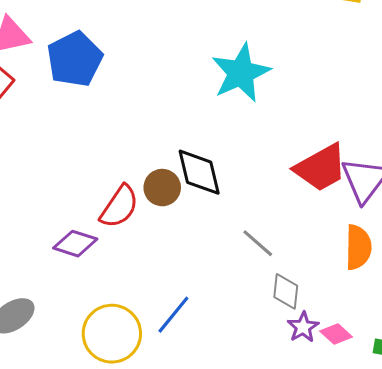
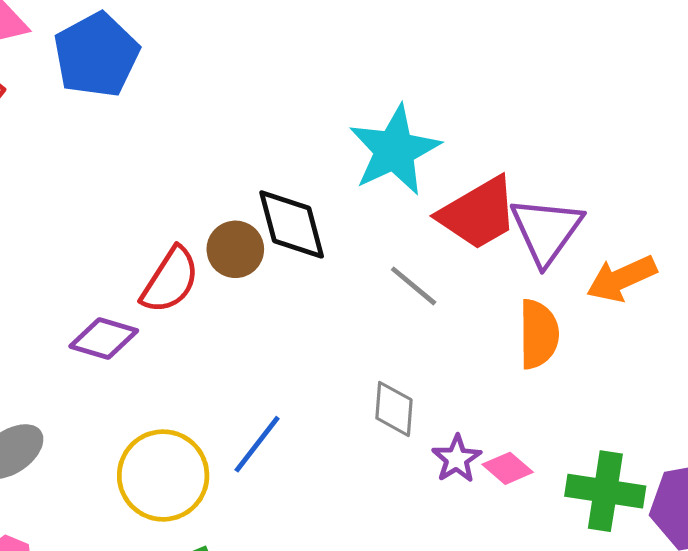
cyan star: (241, 73) -> (395, 150), moved
gray line: (258, 243) -> (414, 286), moved
gray diamond: (286, 291) -> (394, 409), moved

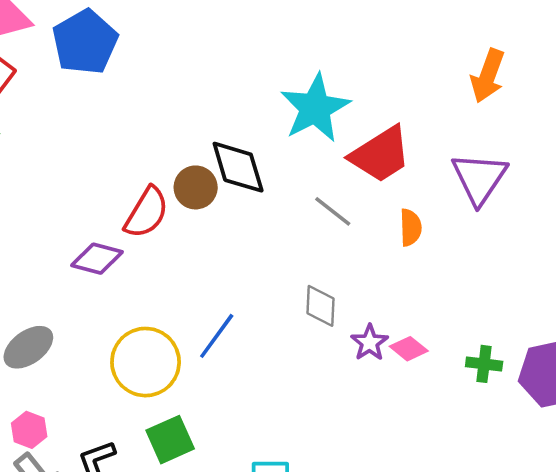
purple triangle: (546, 230) -> (479, 178), moved
orange arrow: (621, 279) -> (488, 76), moved, turned -44
orange semicircle: (539, 334) -> (411, 227), moved, size x0.7
green cross: (605, 491) -> (484, 364), size x0.6

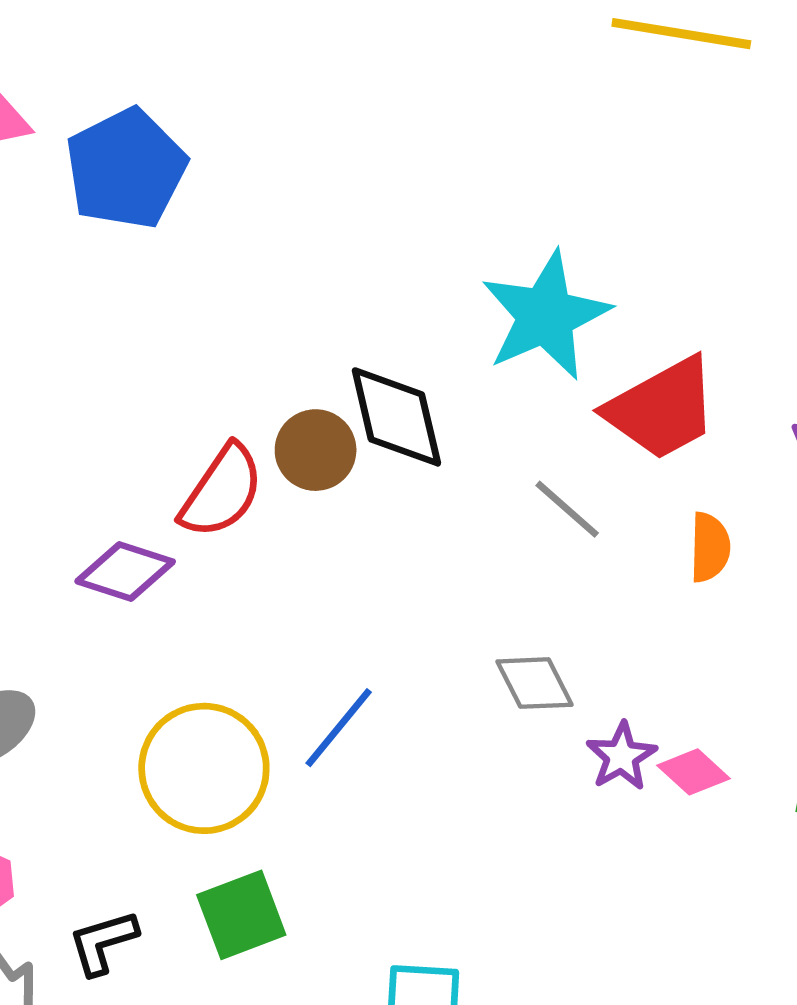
gray diamond: (321, 306) -> (534, 683), turned -33

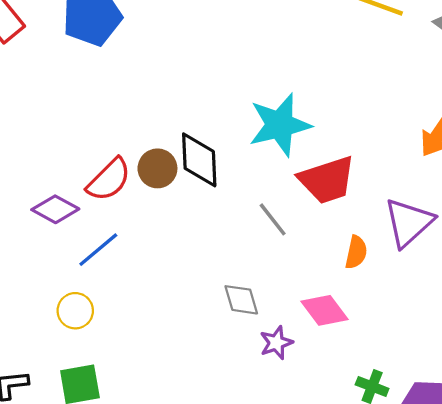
orange semicircle: (710, 547) -> (356, 252), moved
blue line: (339, 728) -> (98, 250), moved
yellow circle: (204, 768) -> (75, 311), size x0.6
pink diamond: (694, 772) -> (324, 310), moved, size x1.4

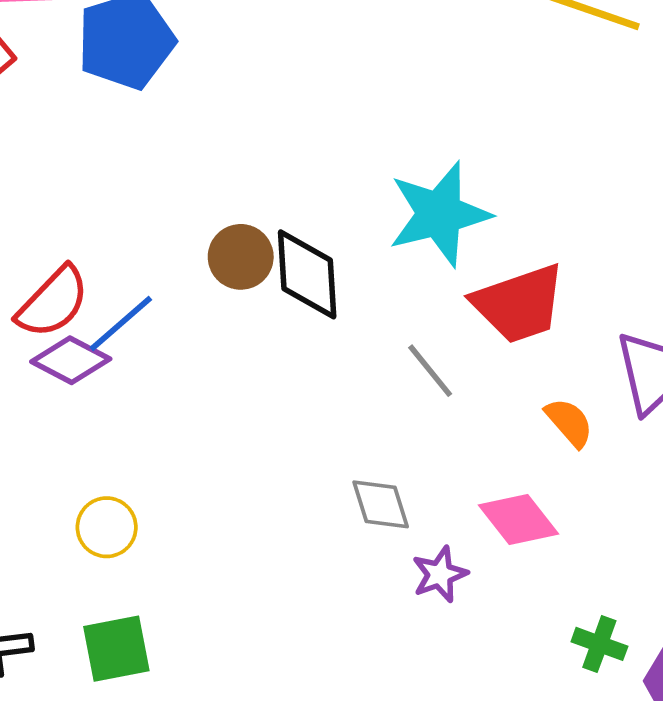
brown circle: (157, 168) -> (241, 257), moved
red semicircle: (109, 180) -> (53, 302), moved
blue line: (98, 250) -> (121, 323), moved
orange semicircle: (356, 252) -> (569, 422), turned -52

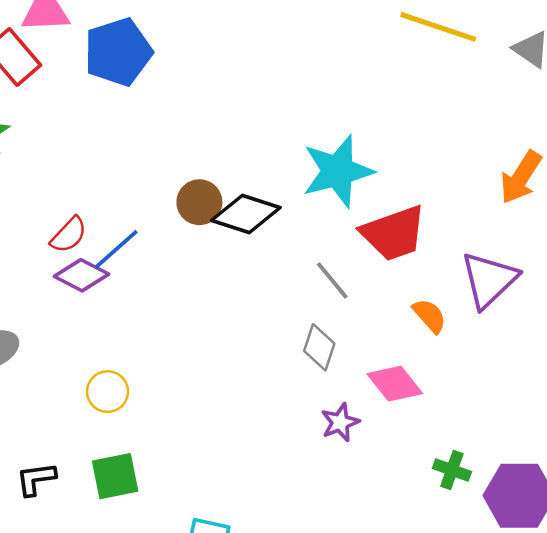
black diamond: (307, 274) -> (246, 214), turned -68
red semicircle: (53, 302) -> (69, 235), size x0.7
gray diamond: (381, 504) -> (319, 347), moved, turned 36

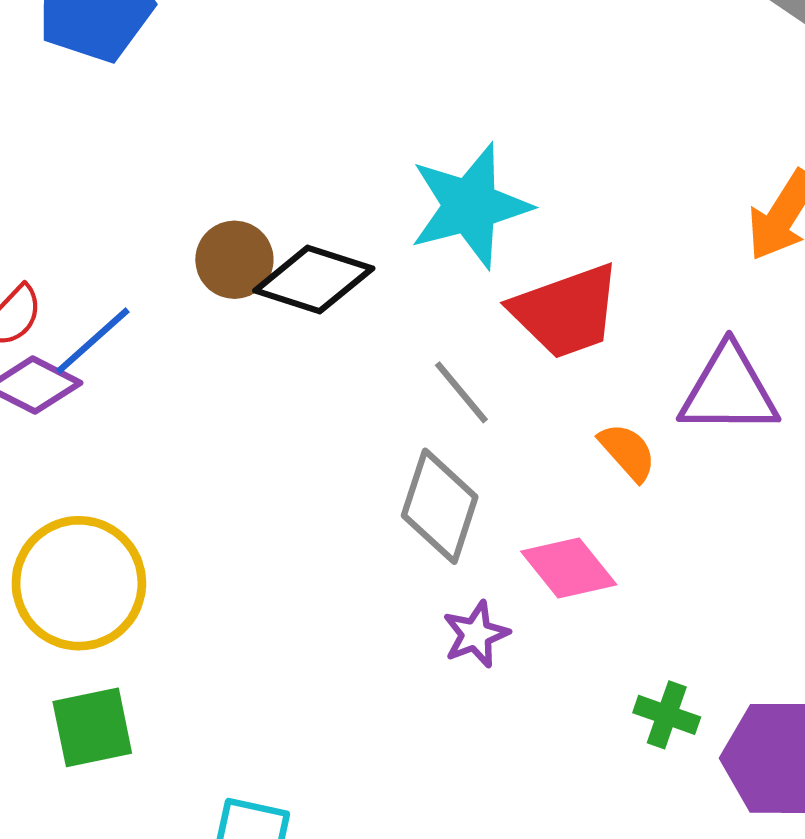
purple triangle: (489, 280) -> (729, 390), turned 44
gray diamond: (319, 347) -> (440, 506), size x1.4
yellow circle: (108, 392) -> (79, 583), size x1.8

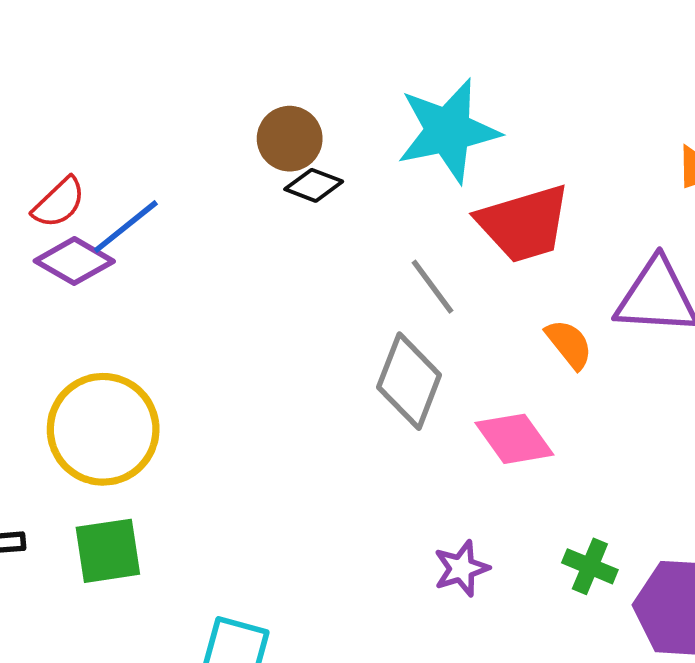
brown circle: (234, 260) -> (290, 139), moved
black diamond: (314, 280) -> (314, 185), size x0.6
purple star: (476, 634) -> (461, 568), moved

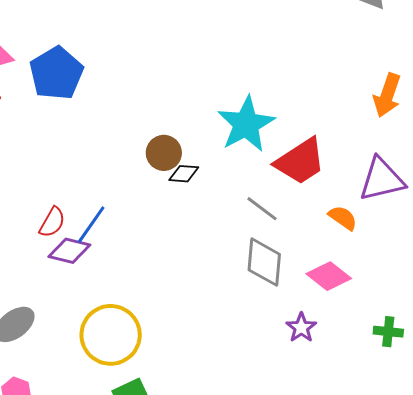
purple star: (461, 568) -> (301, 328), moved

